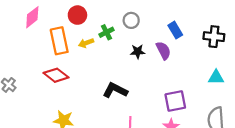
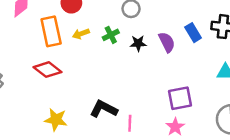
blue rectangle: (175, 30) -> (193, 33), moved
green cross: (106, 32) -> (111, 35), moved
black L-shape: (115, 90) -> (104, 109), moved

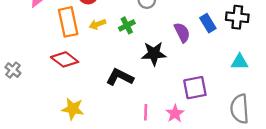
black star: (138, 43) -> (154, 54), moved, size x1.5
black L-shape: (104, 109) -> (120, 77), moved
pink star: (175, 127) -> (175, 113), moved

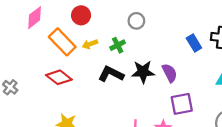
orange rectangle: (68, 22) -> (62, 42), turned -32
purple semicircle: (182, 32) -> (170, 73), moved
black L-shape: (120, 77) -> (111, 74), moved

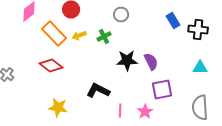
blue rectangle: (194, 43) -> (173, 20), moved
black L-shape: (111, 74) -> (98, 90), moved

